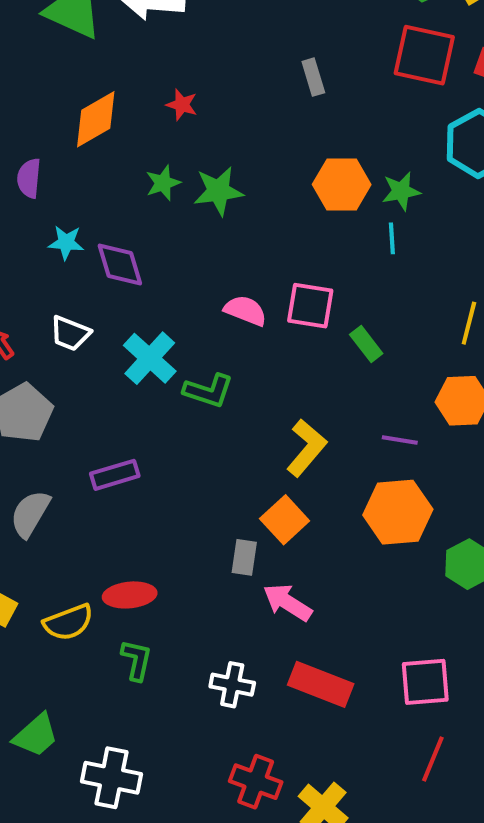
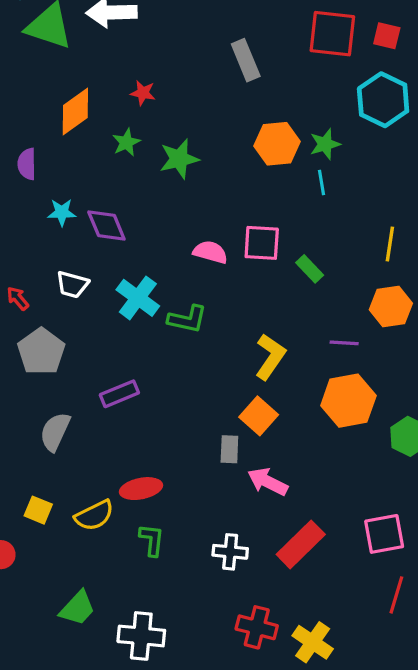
gray rectangle: (313, 77) -> (246, 60), size x1.4
green star: (163, 183) -> (126, 142), moved
red rectangle: (321, 684) -> (301, 544), turned -60

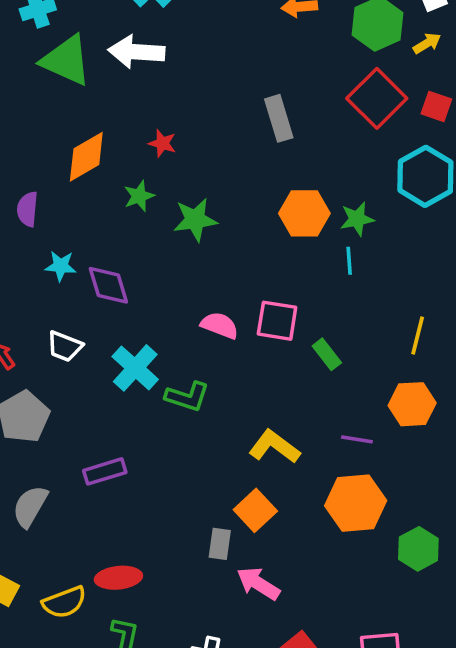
red square: (332, 34) -> (377, 98), turned 33
yellow L-shape: (270, 357) -> (274, 447), turned -93

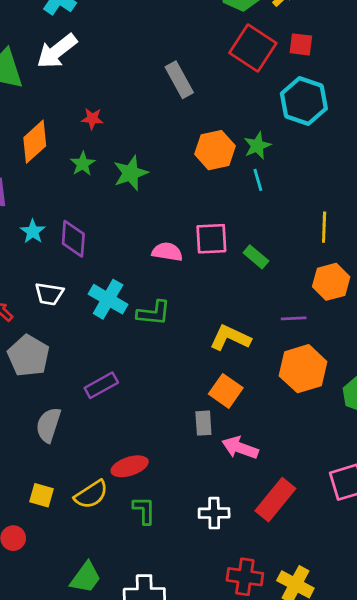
white arrow: (136, 52) -> (57, 51), turned -30
cyan star: (61, 266) -> (33, 232), turned -30
purple diamond: (108, 285) -> (73, 239), turned 33

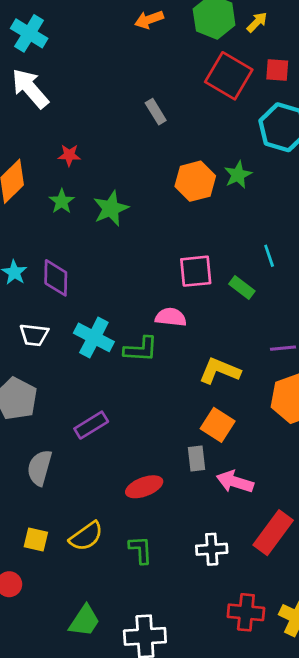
white arrow: (57, 51) -> (30, 88), turned 90
gray rectangle: (179, 80) -> (156, 112), size x0.7
cyan line: (258, 180) -> (269, 256), moved
pink semicircle: (167, 252) -> (171, 317), moved
red ellipse: (130, 466) -> (144, 487), moved

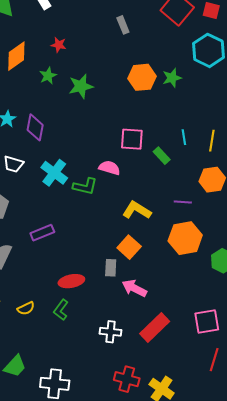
yellow semicircle: (86, 536) -> (26, 308), size x0.7
green L-shape: (141, 550) -> (61, 310), moved, turned -150

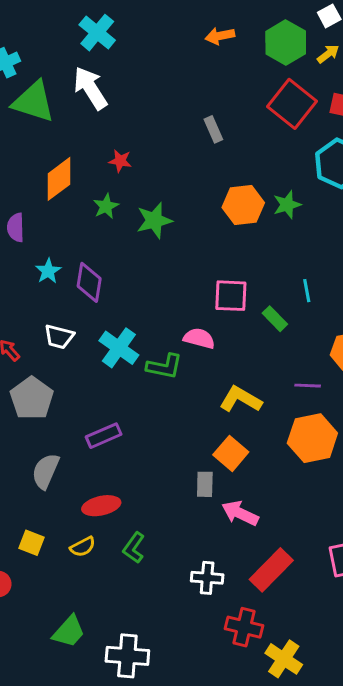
red ellipse: (71, 281) -> (101, 506), moved
red cross: (127, 379) -> (244, 627), moved

